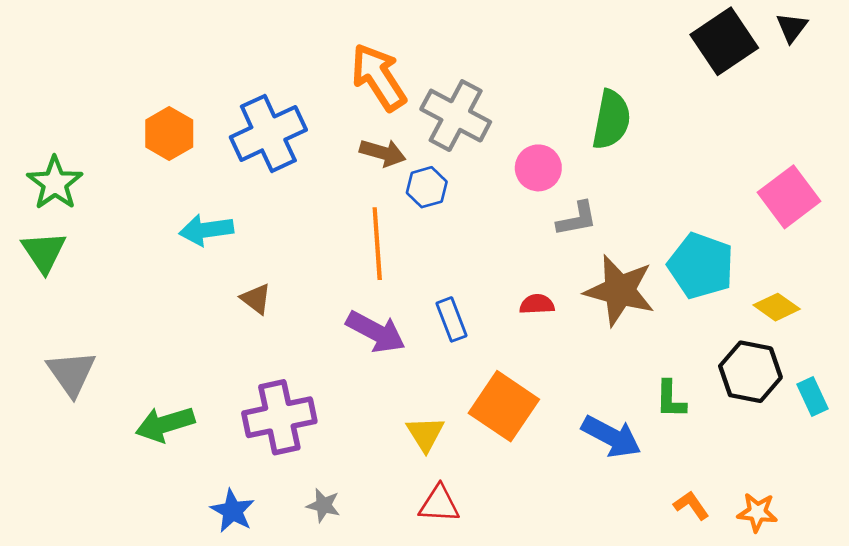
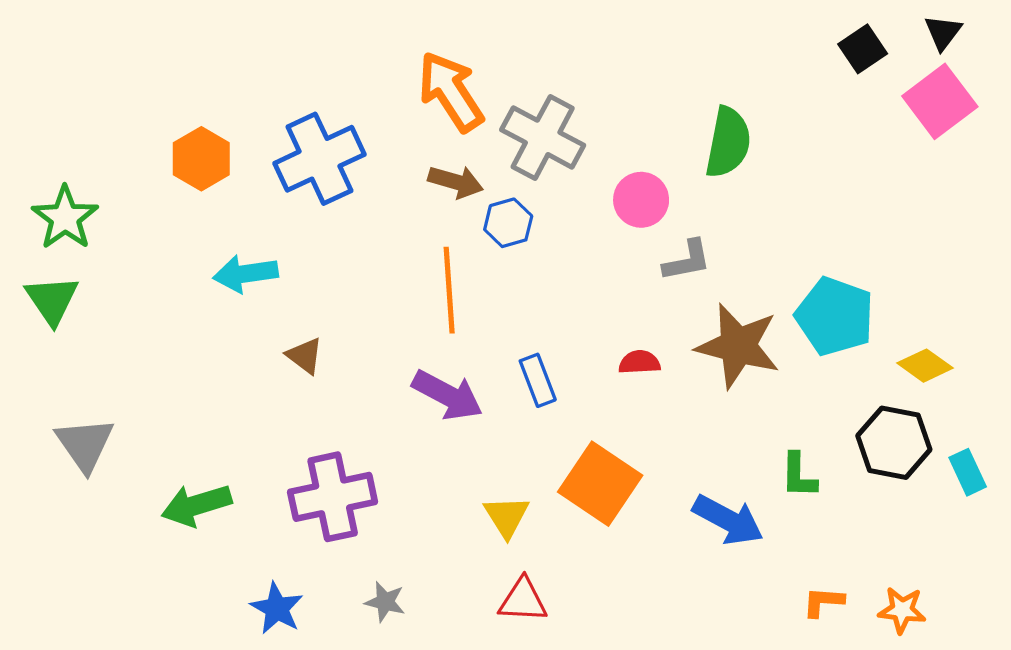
black square: (724, 41) -> (863, 49), size x0.6
pink square: (789, 197) -> (940, 101), moved
orange L-shape: (691, 505) -> (823, 602), turned -51

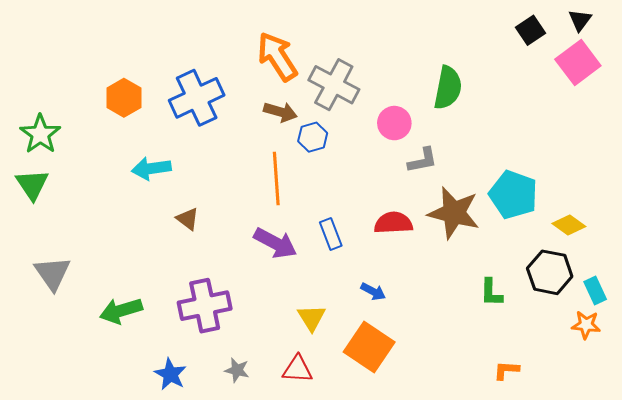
red semicircle: (639, 362) -> (393, 223), size x1.5
orange square: (600, 484) -> (369, 347), moved
blue arrow: (728, 520) -> (373, 292), moved, size x0.6
red triangle: (523, 600) -> (298, 369), moved
orange star: (902, 610) -> (586, 325), moved

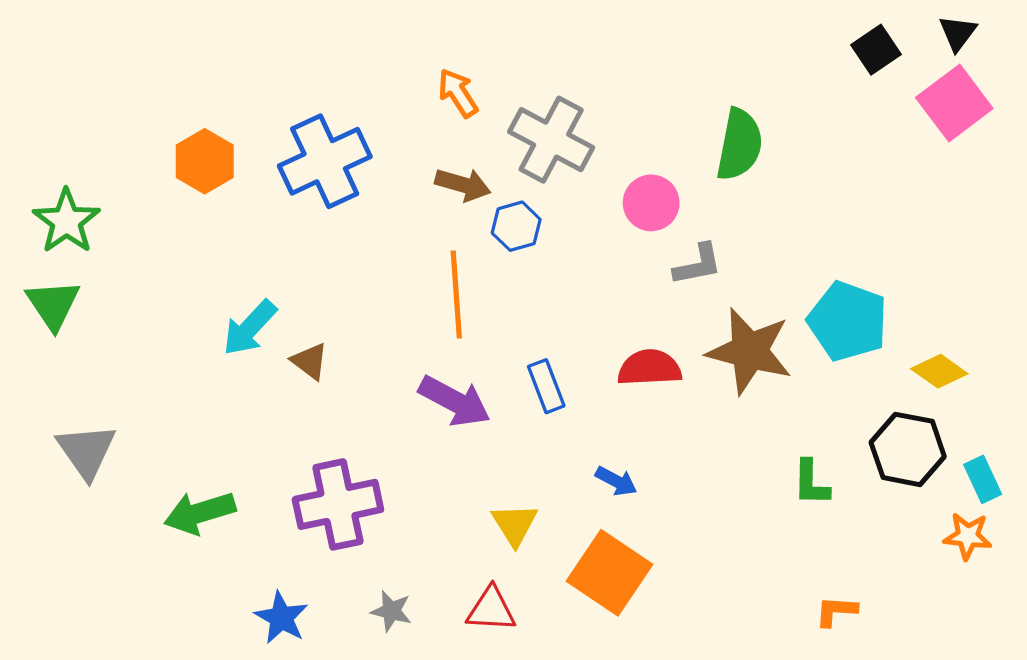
orange arrow: (277, 56) -> (458, 93), size x0.6
cyan arrow: (151, 168) -> (250, 328), moved, turned -39

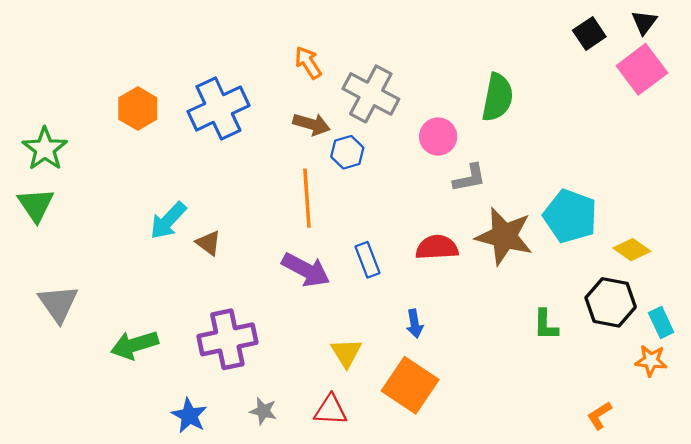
blue arrow: (616, 481) -> (415, 324), turned 52
orange L-shape: (836, 611) -> (599, 416), moved, turned -36

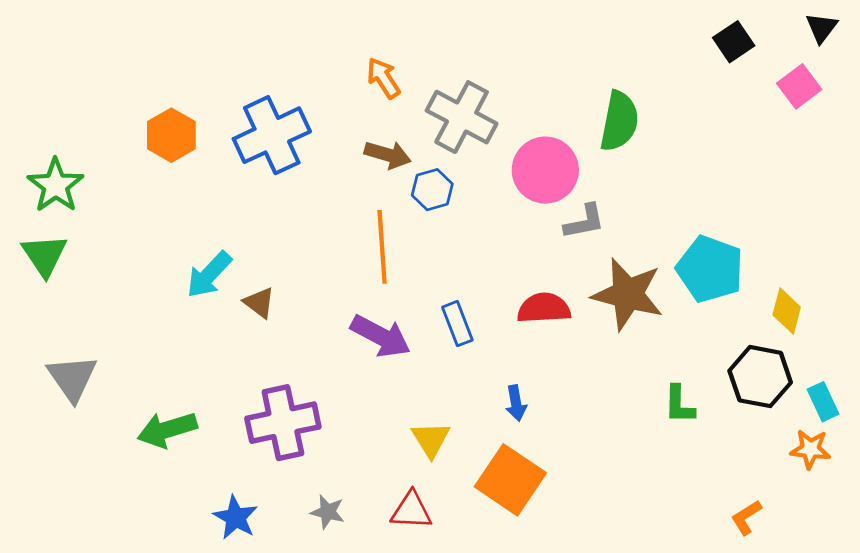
black triangle: (644, 22) -> (822, 28), moved
pink square: (642, 69) -> (799, 86), size x0.7
pink circle: (438, 137) -> (545, 170), size x1.4
yellow diamond: (632, 250) -> (787, 311), turned 69

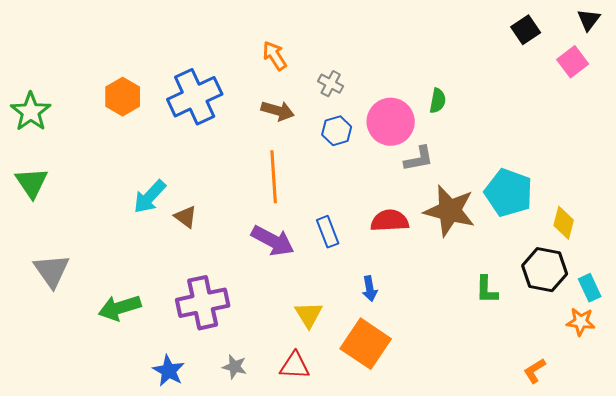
gray cross: (462, 117) -> (331, 84), size x0.5
green semicircle: (619, 121) -> (438, 101), moved, size x0.6
green star: (56, 185) -> (31, 112), moved
blue hexagon: (432, 190) -> (337, 131), moved

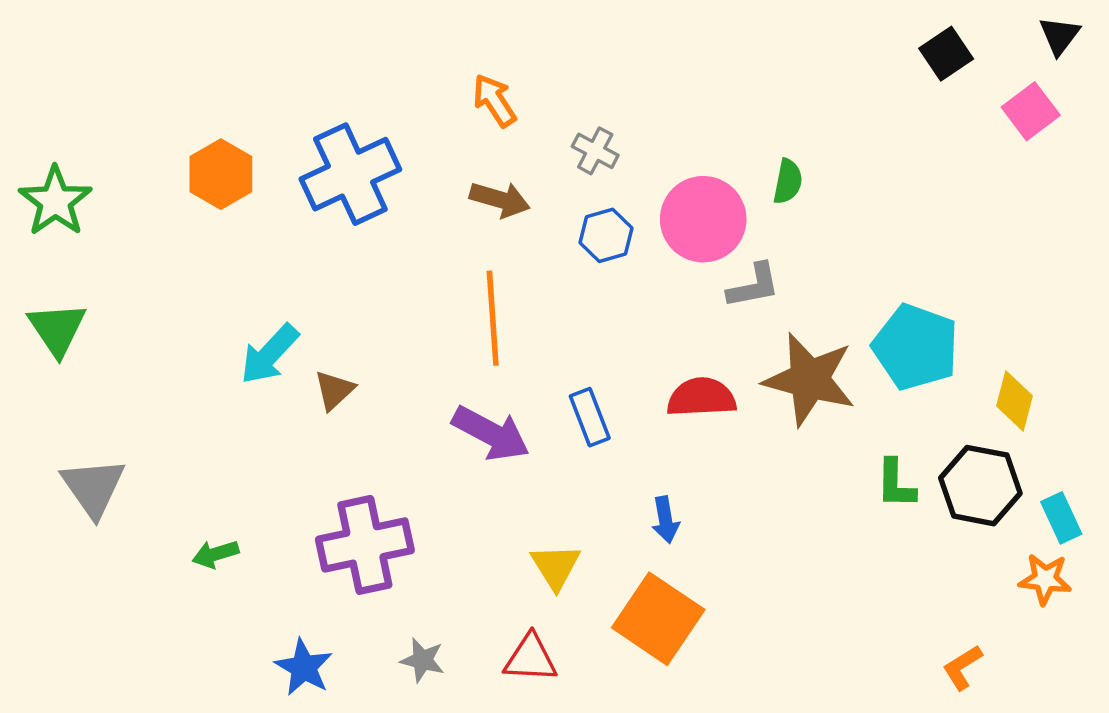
brown triangle: (186, 217) -> (334, 390), turned 40
green L-shape: (487, 290) -> (896, 484), moved
green arrow: (120, 308) -> (216, 554), size x0.6

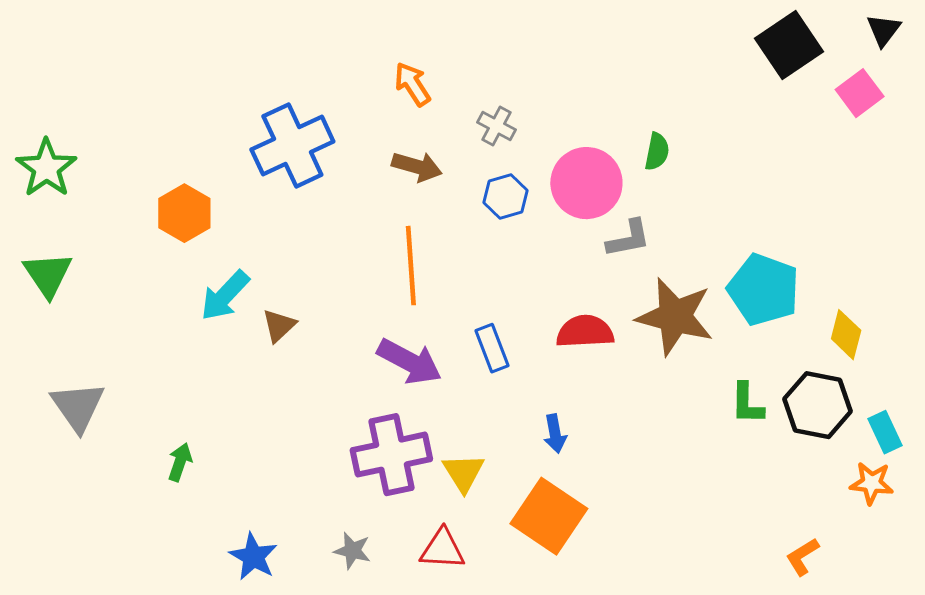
black square: (946, 54) -> (789, 45), size x1.5
orange hexagon: (221, 174) -> (184, 213), moved
purple cross: (365, 545) -> (391, 455), moved
green arrow: (216, 554) -> (180, 462), turned 126

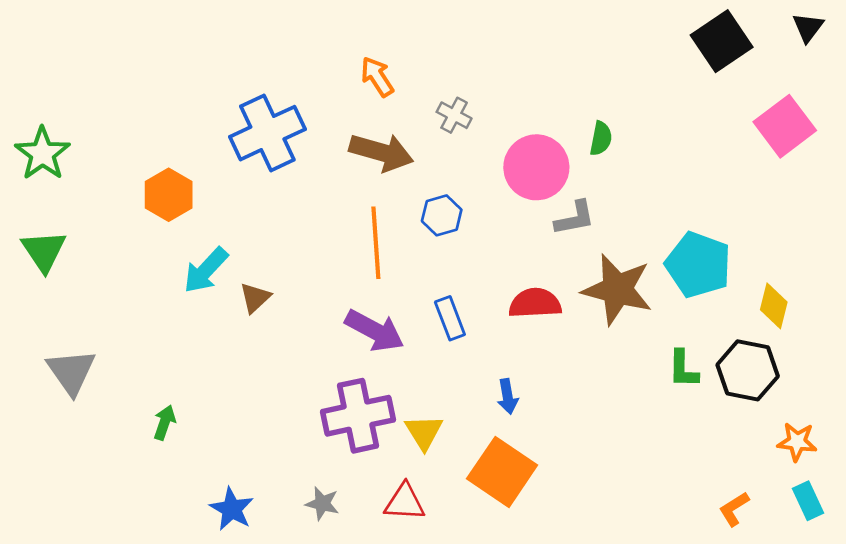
pink square: (860, 93) -> (785, 126), moved, size x1.4
brown arrow: (417, 167) -> (381, 152), size x1.4
blue hexagon: (505, 197) -> (442, 215), moved
cyan rectangle: (885, 432) -> (808, 501), moved

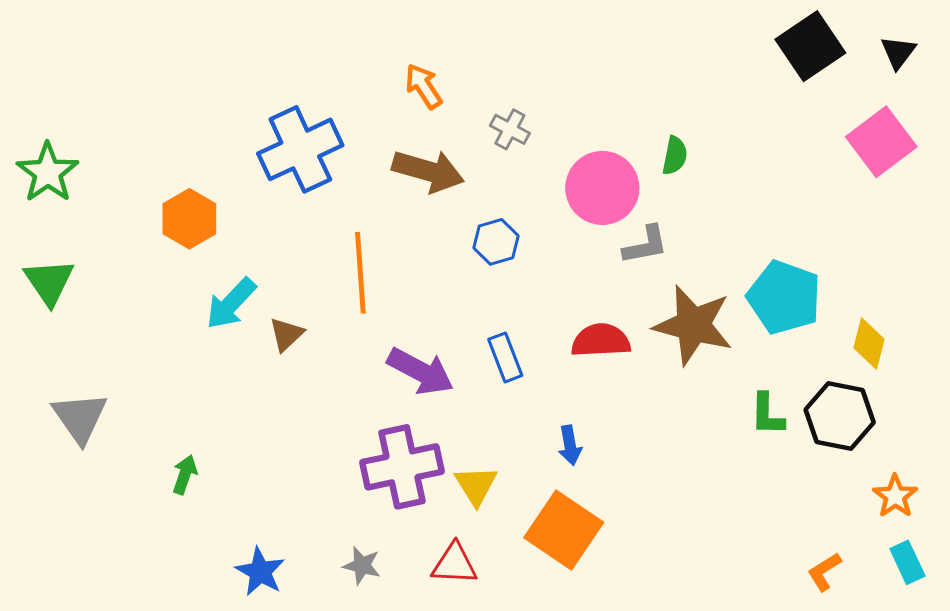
black triangle: (808, 27) -> (898, 52), moved
orange line: (376, 243) -> (360, 273), moved
orange star: (797, 442) -> (895, 496), turned 30

